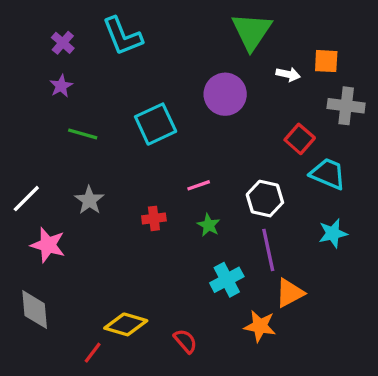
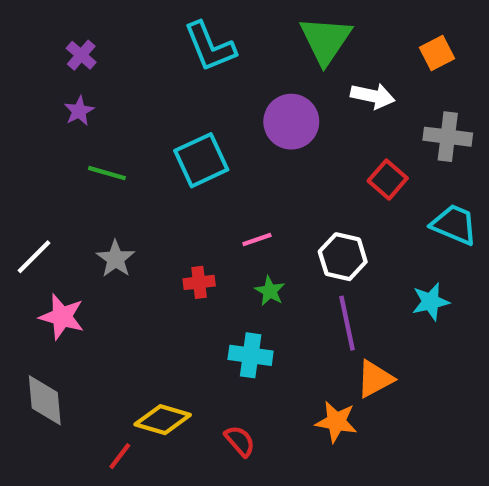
cyan L-shape: (122, 36) -> (210, 47), moved
orange square: (326, 61) -> (437, 53), moved, turned -30
white arrow: (288, 74) -> (373, 96), size x1.4
cyan trapezoid: (328, 174) -> (454, 225), moved
cyan cross: (227, 280) -> (251, 355), moved, turned 36

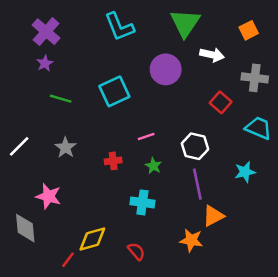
purple cross: (81, 55) -> (46, 32), size x1.6
pink star: (62, 317) -> (48, 196), moved
yellow diamond: (163, 420) -> (92, 239), turned -32

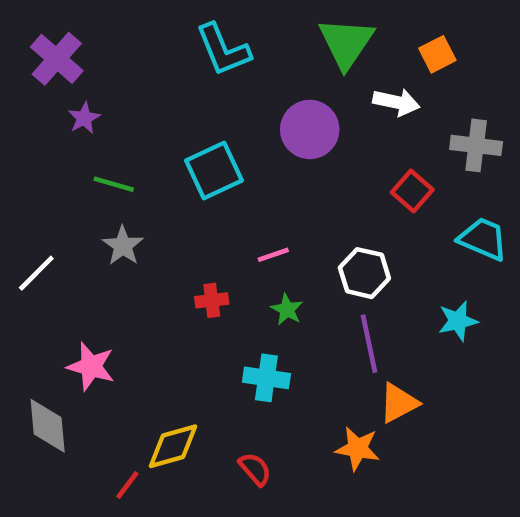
orange square: (249, 30) -> (437, 54), moved
purple cross: (46, 32) -> (57, 59), moved
gray star: (66, 148) -> (123, 246), moved

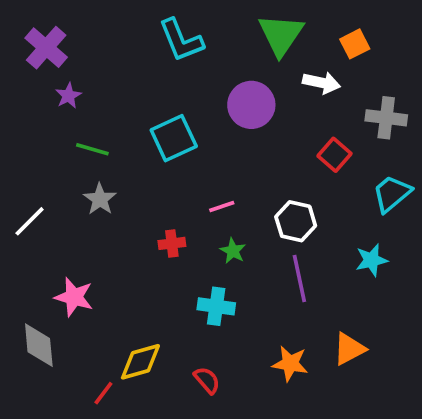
cyan trapezoid: (483, 239) -> (392, 194), turned -63
orange triangle: (399, 403) -> (349, 349), moved

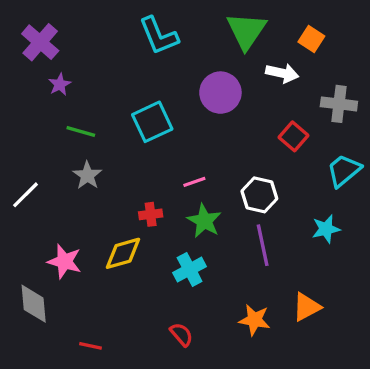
orange square: (355, 44) -> (311, 39), turned -30
green star: (233, 251) -> (204, 221), size x1.5
cyan cross: (216, 306) -> (190, 270), turned -36
yellow diamond: (140, 362) -> (123, 253), moved
red line: (103, 393) -> (91, 346), turned 65

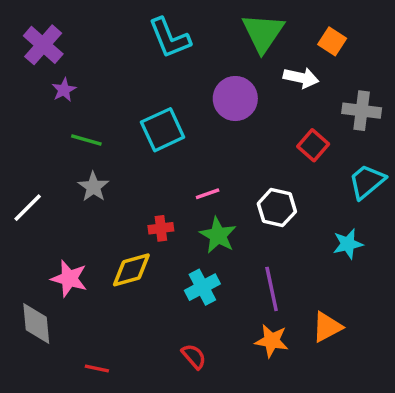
purple line: (263, 245) -> (272, 289), moved

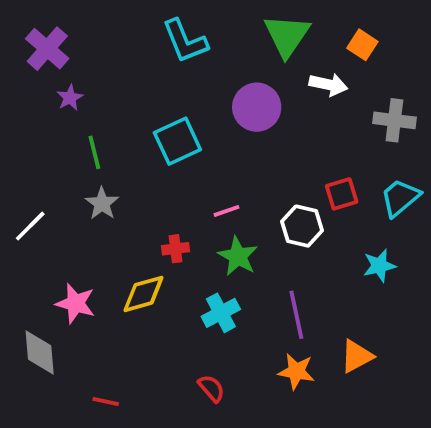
green line: (86, 140) -> (94, 152), turned 60
red square: (313, 145) -> (342, 194), moved, turned 32

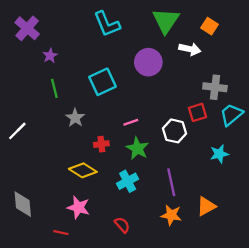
purple star: (70, 98) -> (50, 56), moved
gray cross: (394, 120) -> (215, 87), moved
gray star: (102, 203) -> (75, 118), moved
yellow diamond: (143, 294) -> (83, 170), turned 48
pink star: (75, 303) -> (78, 207), moved

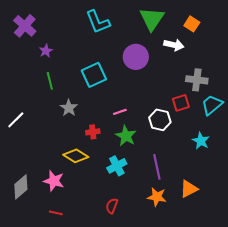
cyan star: (219, 154) -> (201, 141), turned -30
gray diamond: (23, 204) -> (21, 187), turned 55
pink star: (78, 207) -> (54, 181), moved
red semicircle: (122, 225) -> (112, 206), turned -119

